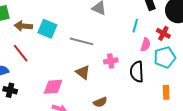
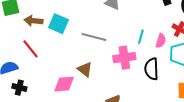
cyan line: (135, 26) -> (141, 37), moved
pink cross: (111, 61) -> (124, 58), size x1.5
brown triangle: (83, 72) -> (85, 69), moved

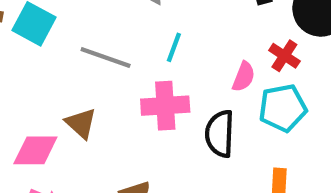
cyan line: (141, 37) -> (174, 47), moved

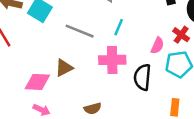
brown triangle: (81, 123) -> (64, 68), turned 48

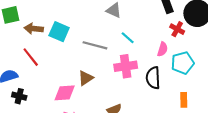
cyan line: (119, 27) -> (128, 38), turned -64
red cross: (181, 35) -> (177, 29), moved

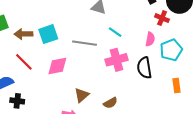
cyan square: (59, 32) -> (48, 34), turned -36
brown triangle: (86, 78) -> (82, 95), moved
pink diamond: (65, 93) -> (57, 66), moved

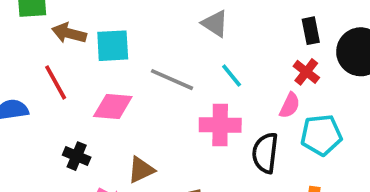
red cross: (162, 18) -> (306, 72), moved
black cross: (17, 101) -> (77, 156), moved

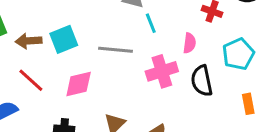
cyan line: (232, 76) -> (151, 23), moved, turned 36
pink semicircle: (290, 105) -> (189, 43), moved

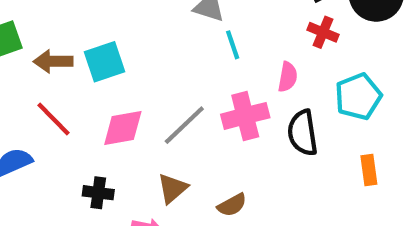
gray line: (115, 50) -> (184, 125), moved, turned -52

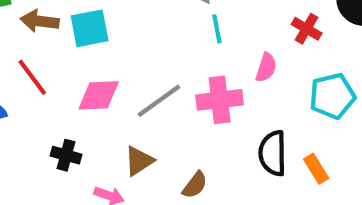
black semicircle: (303, 133) -> (273, 153), moved
orange rectangle: (369, 170) -> (316, 169), moved, turned -32
brown semicircle: (232, 205) -> (195, 185), turned -32

